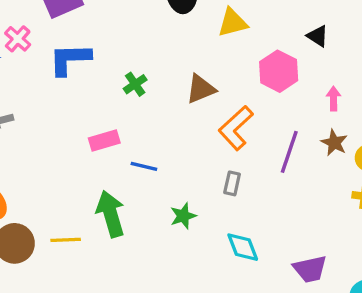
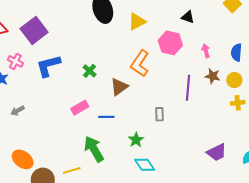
brown triangle: (201, 89) -> (119, 87), moved
orange L-shape: (236, 128) -> (140, 63), moved
cyan diamond: (243, 247) -> (145, 165), moved

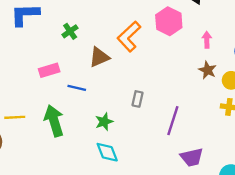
purple line: (188, 88) -> (173, 121), moved
yellow line: (72, 170) -> (15, 117), moved

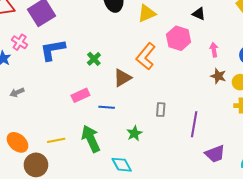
cyan diamond: (107, 152) -> (122, 165), moved

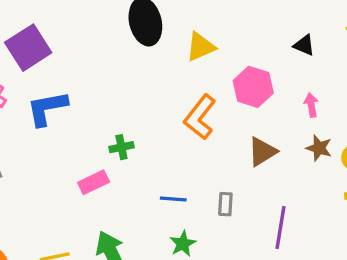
black triangle: (199, 14) -> (304, 45), moved
green cross: (94, 59) -> (121, 147), moved, turned 32
brown triangle: (122, 78) -> (262, 152), moved
blue line: (107, 107) -> (173, 199), moved

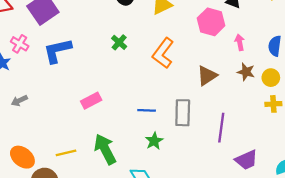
pink hexagon: (253, 87) -> (211, 22), moved
green cross: (121, 147) -> (119, 42), moved, turned -35
gray rectangle: (225, 204) -> (183, 113), size x1.6

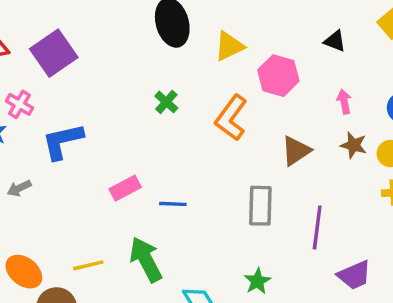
pink hexagon: (211, 22) -> (278, 76), moved
blue L-shape: (57, 51) -> (62, 141), moved
blue line: (147, 110) -> (173, 204), moved
green star: (154, 141) -> (257, 281), moved

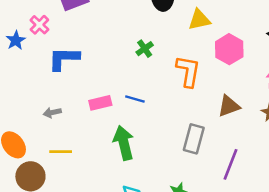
orange L-shape: (231, 118) -> (188, 71), turned 140
gray arrow: (19, 188) -> (52, 112), moved
blue line: (173, 204) -> (135, 99), moved
green arrow: (146, 260) -> (124, 143), moved

